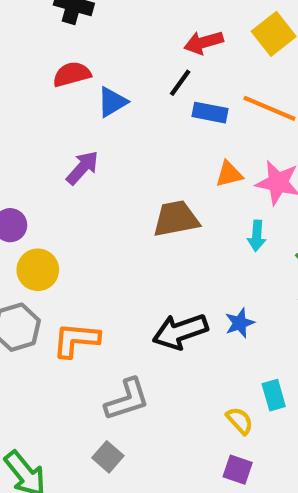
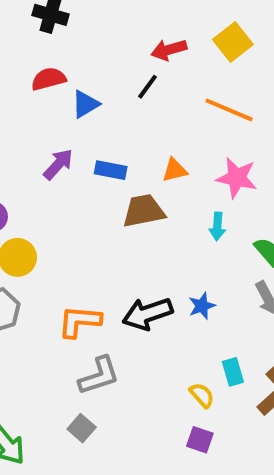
blue rectangle: (210, 113) -> (111, 170), moved
orange triangle: (229, 174) -> (175, 170), moved
orange L-shape: (76, 340) -> (80, 321), moved

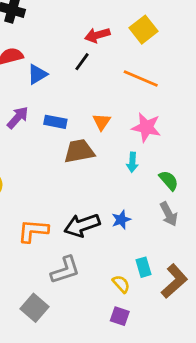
orange triangle: (175, 170) -> (102, 122), turned -42
gray L-shape: (99, 376) -> (65, 270), moved
gray square: (82, 428) -> (34, 308), size x1.4

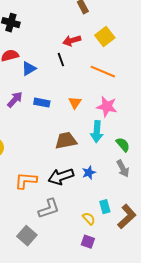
black line: (82, 62) -> (61, 60), turned -56
brown trapezoid: (79, 151) -> (66, 141), moved
cyan arrow: (132, 162) -> (97, 132), size x1.5

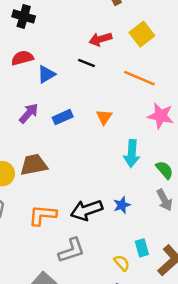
black line: (61, 60) -> (87, 63), turned -48
blue rectangle: (42, 103) -> (63, 117), turned -35
pink star: (107, 107) -> (161, 116), moved
brown trapezoid: (66, 141) -> (34, 165), moved

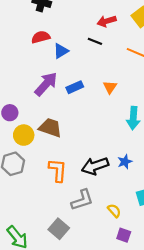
purple arrow: (29, 113) -> (46, 84), size x1.4
brown trapezoid: (34, 165) -> (50, 128), turned 30
orange L-shape: (43, 215) -> (58, 170), turned 90
yellow semicircle: (122, 263) -> (114, 211), moved

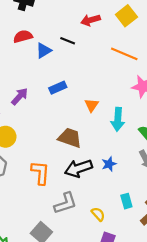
black line: (95, 41) -> (68, 41), moved
purple arrow: (46, 84) -> (20, 96), moved, size x0.7
orange triangle: (110, 87) -> (92, 105), moved
brown trapezoid: (50, 128) -> (70, 138), moved

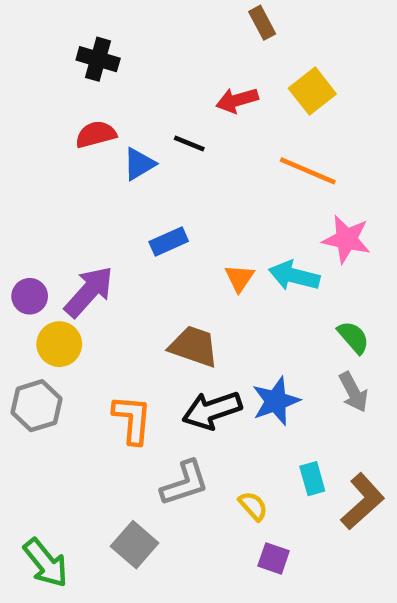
purple arrow: (20, 96) -> (89, 292), moved, size x1.4
cyan arrow: (118, 119) -> (294, 276), moved, turned 100
blue star: (109, 164) -> (276, 401), size x1.5

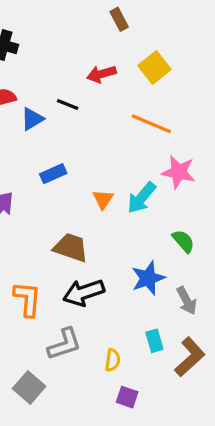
cyan arrow: (294, 276) -> (142, 198), turned -64
gray arrow: (353, 392) -> (187, 301), moved
blue star: (276, 401) -> (148, 278), moved
yellow semicircle: (253, 506) -> (113, 360), turned 50

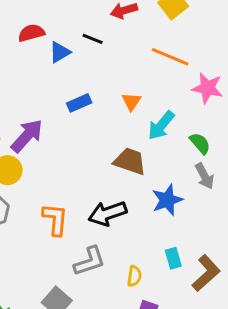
pink star: (179, 172) -> (207, 88), moved
orange triangle: (103, 199) -> (131, 101), moved
green semicircle: (183, 241) -> (200, 143), moved
brown trapezoid: (71, 248) -> (130, 161), moved
gray arrow: (187, 301) -> (205, 176), moved

